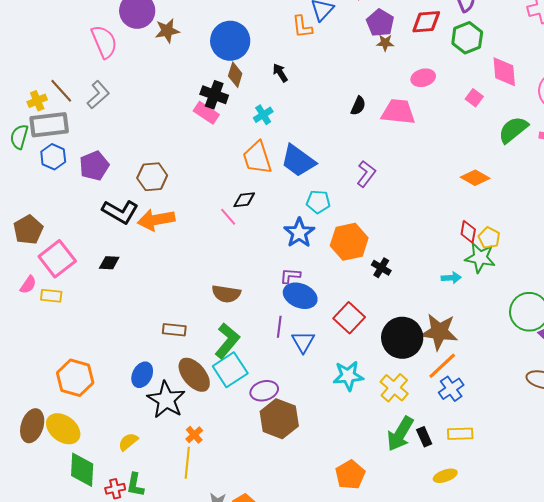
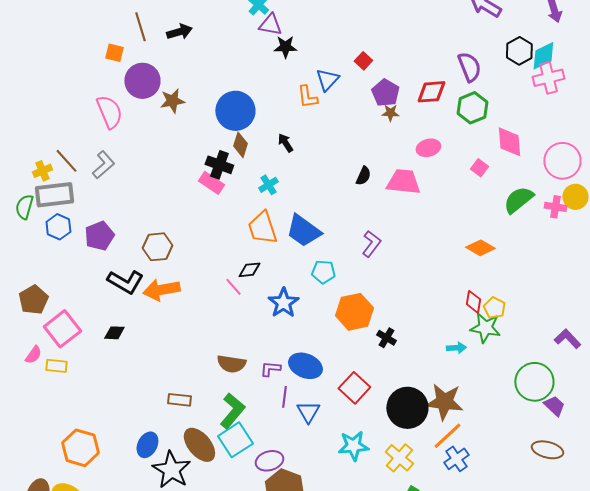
blue star: (299, 233) -> (283, 303), moved
purple L-shape: (290, 276) -> (270, 369), moved

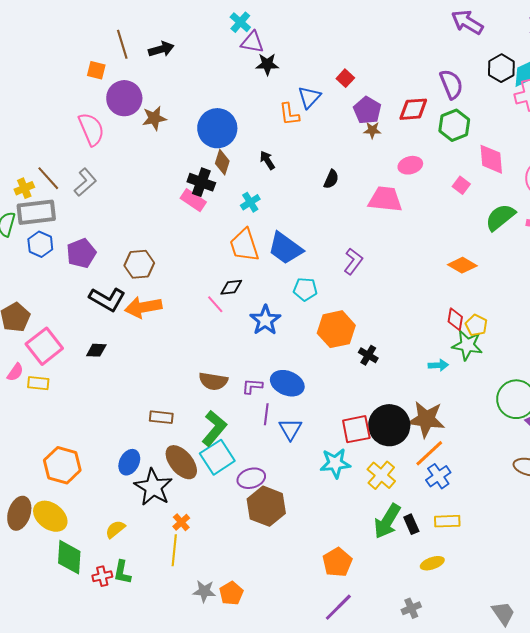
black semicircle: (363, 176) -> (331, 179), moved
red square: (354, 388) -> (356, 429), moved, turned 36

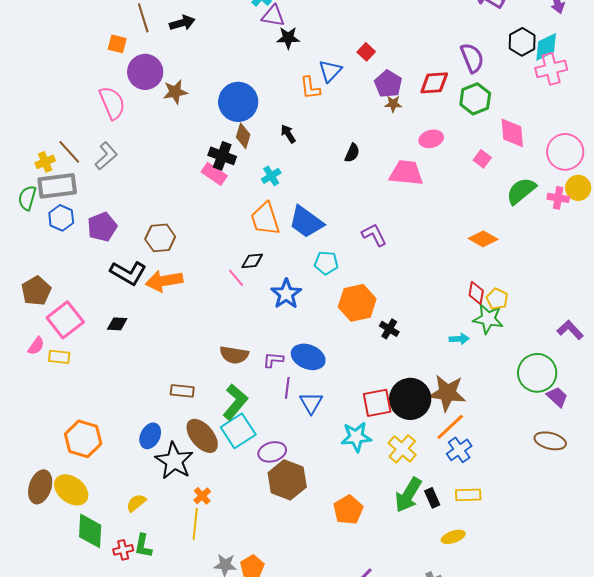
purple L-shape: (353, 261) -> (374, 235), turned -64
orange pentagon: (337, 562) -> (348, 510), moved

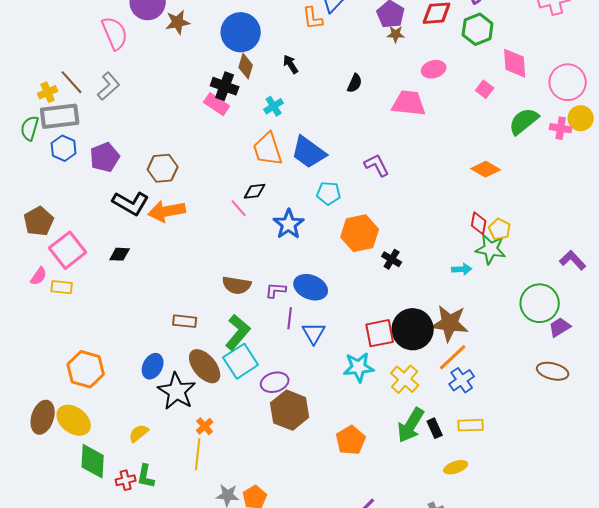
purple trapezoid: (557, 397) -> (560, 327), turned -75

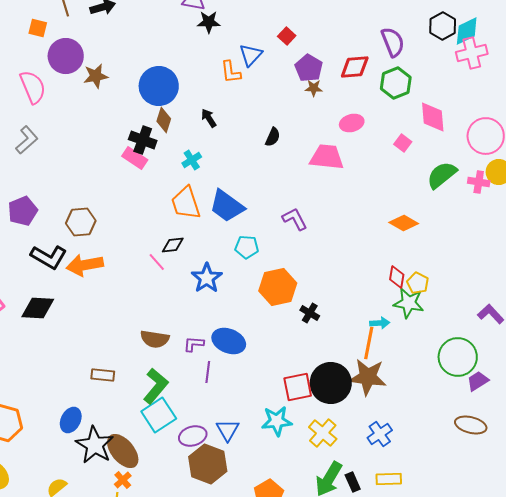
black diamond: (120, 254) -> (38, 308), size x1.6
blue triangle: (314, 333) -> (228, 430), moved
orange line: (453, 357) -> (369, 343), moved, turned -36
brown ellipse: (205, 366) -> (123, 451), moved

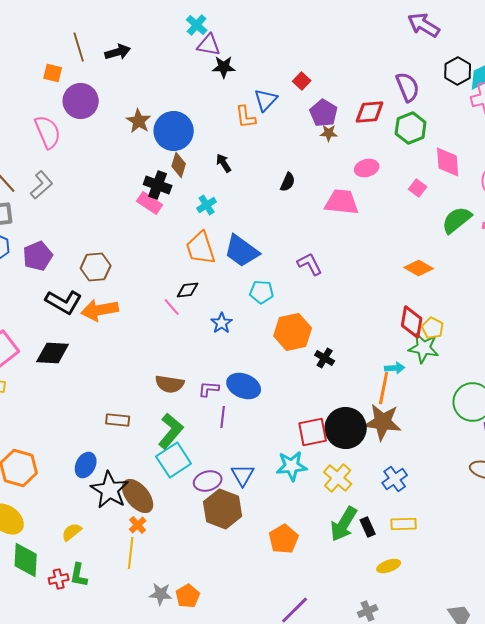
brown star: (96, 76) -> (139, 121), moved, turned -30
red diamond: (397, 277) -> (412, 322), size x1.4
blue star: (207, 278) -> (222, 323), size x0.7

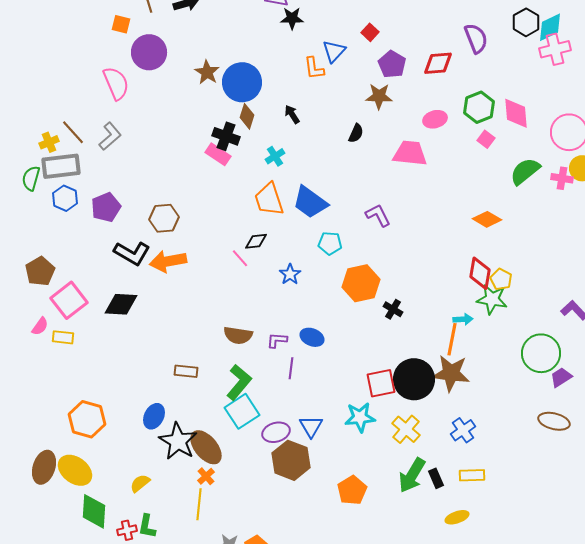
green hexagon: (411, 128) -> (479, 107), moved
brown star: (329, 133) -> (379, 96), moved, size x1.5
blue ellipse: (244, 386) -> (312, 337), size x0.7

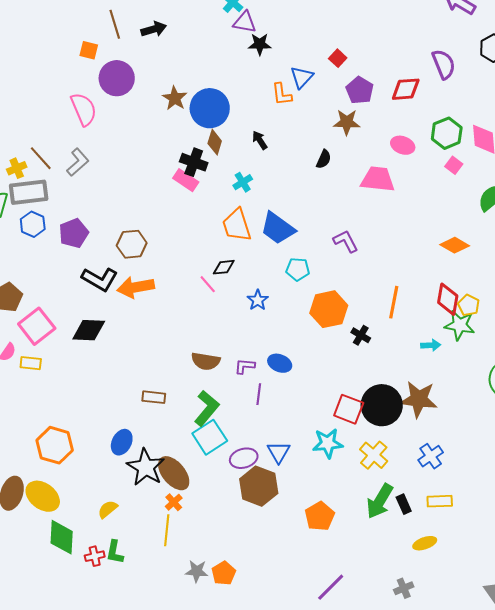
pink ellipse: (435, 119) -> (403, 145), turned 35
orange line: (452, 339) -> (394, 302), moved
red square: (381, 383) -> (349, 409), turned 32

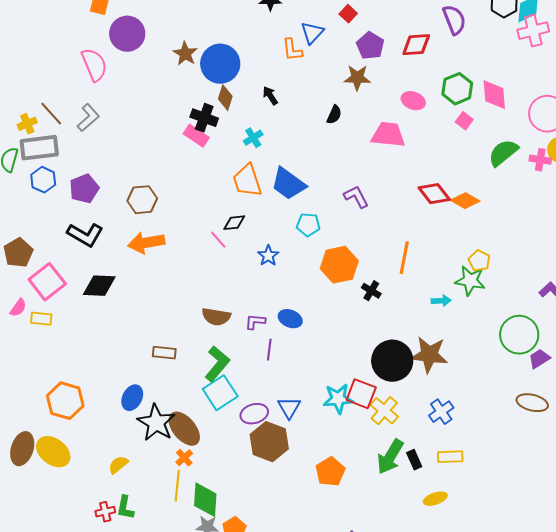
black L-shape: (100, 279) -> (85, 235), moved
red diamond: (448, 299) -> (434, 194), moved, turned -48
red square: (349, 409) -> (361, 394), moved
green diamond: (62, 537) -> (205, 500), moved

